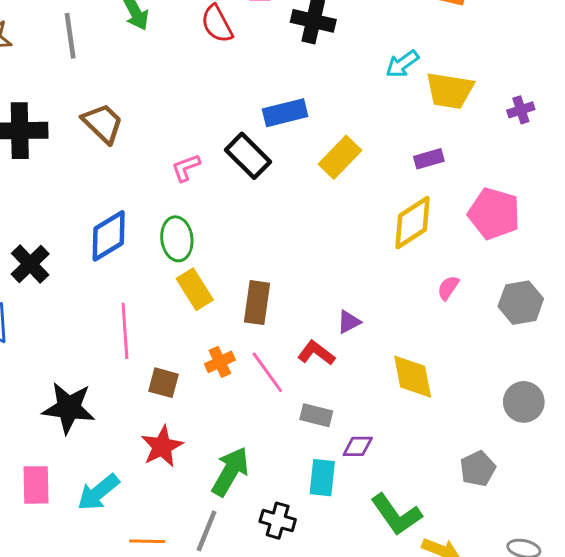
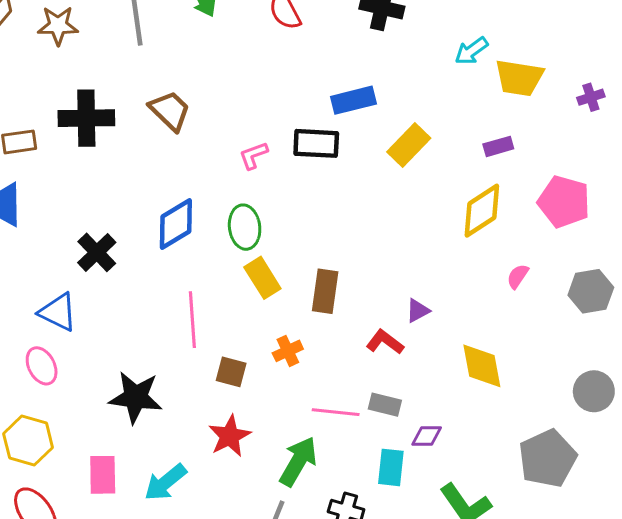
black rectangle: (248, 156) -> (316, 143), turned -42
pink line: (267, 372) -> (336, 412), moved, turned -48
gray pentagon: (478, 469) -> (548, 458), size x1.6

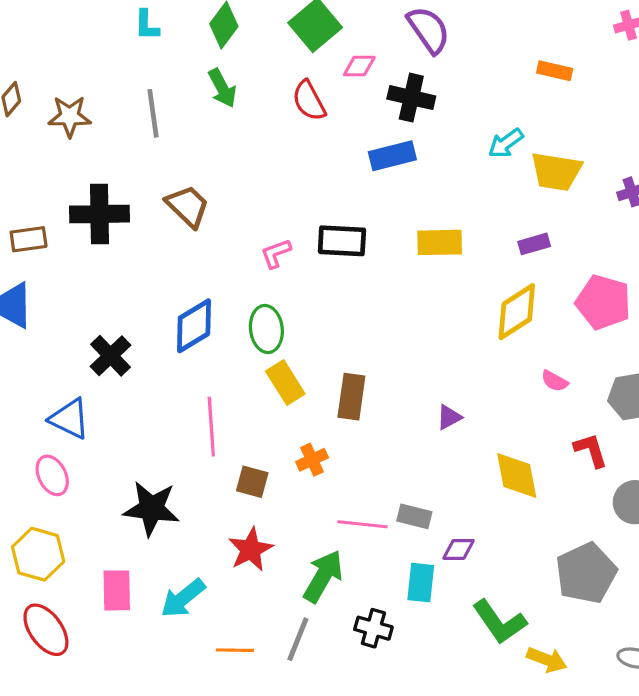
blue rectangle: (354, 100) -> (392, 156), moved
yellow rectangle: (409, 145) -> (440, 242), turned 45
pink semicircle: (518, 276) -> (555, 381), turned -95
red L-shape: (385, 342) -> (591, 450), moved, turned 36

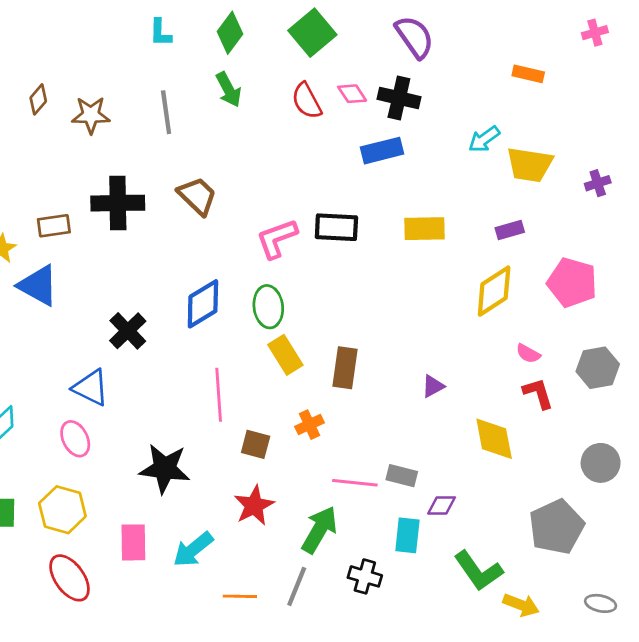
pink diamond: (359, 66) -> (352, 94), moved, turned 56
pink L-shape: (276, 253) -> (277, 239), size x1.5
red L-shape: (591, 450) -> (538, 393), moved

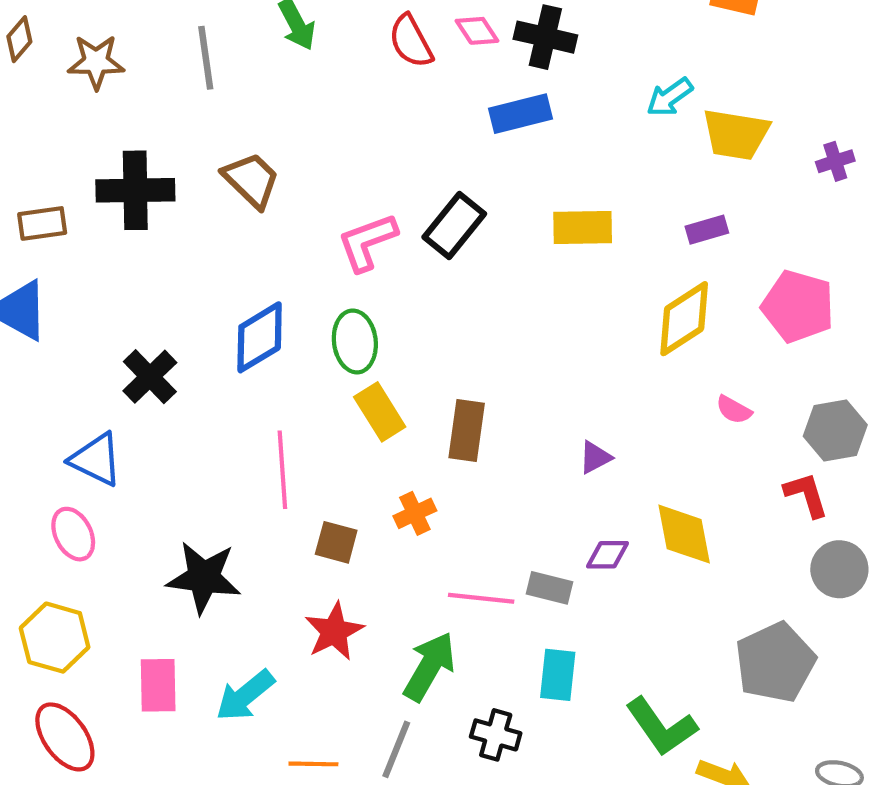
black rectangle: (336, 227) -> (454, 225), turned -54
red L-shape: (538, 393) -> (806, 495), moved
purple diamond: (442, 505) -> (607, 555), moved

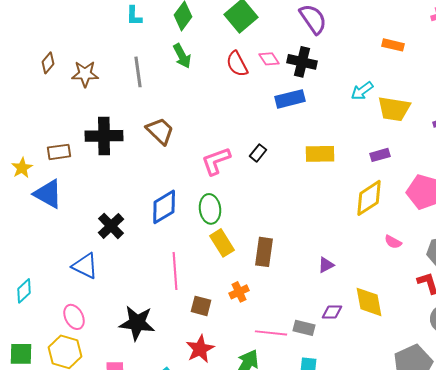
black rectangle: (454, 225) -> (258, 153), size x0.6
pink ellipse: (73, 534) -> (74, 317), moved

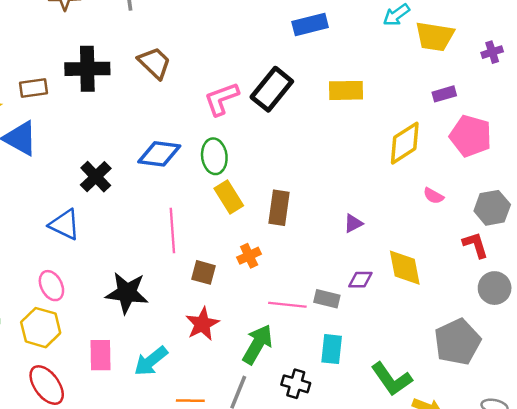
black rectangle: (258, 153) -> (272, 89), size x2.0
purple rectangle: (380, 155) -> (444, 94), moved
blue diamond: (164, 207) -> (159, 154), turned 39

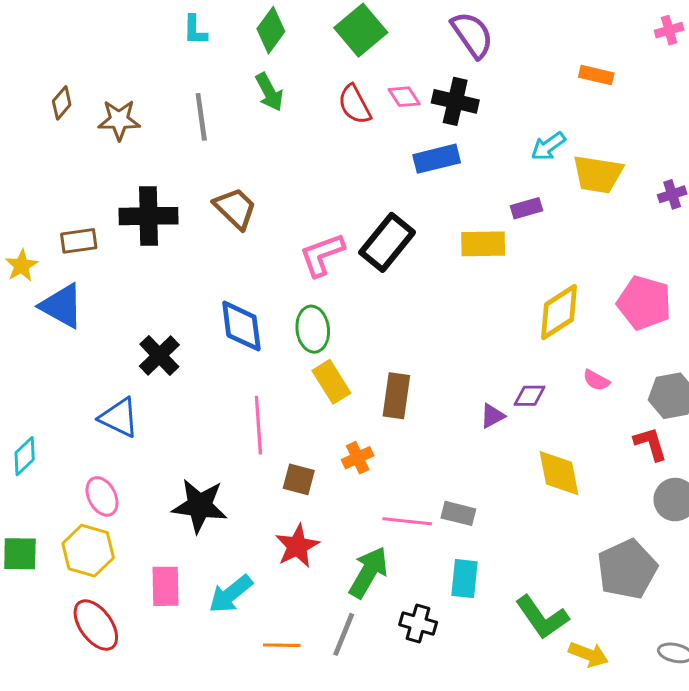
purple rectangle: (444, 94) -> (527, 208), moved
blue diamond: (159, 154) -> (241, 326), turned 75
purple diamond: (360, 280) -> (530, 396), moved

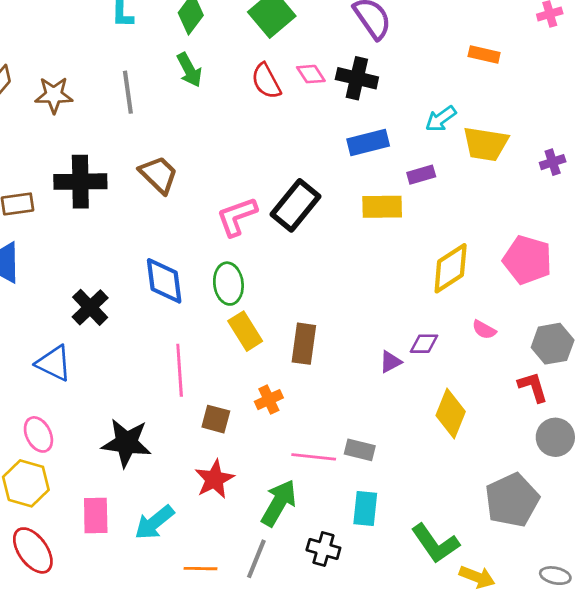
blue rectangle: (437, 159) -> (368, 142), moved
yellow diamond: (559, 473) -> (451, 414), turned 33

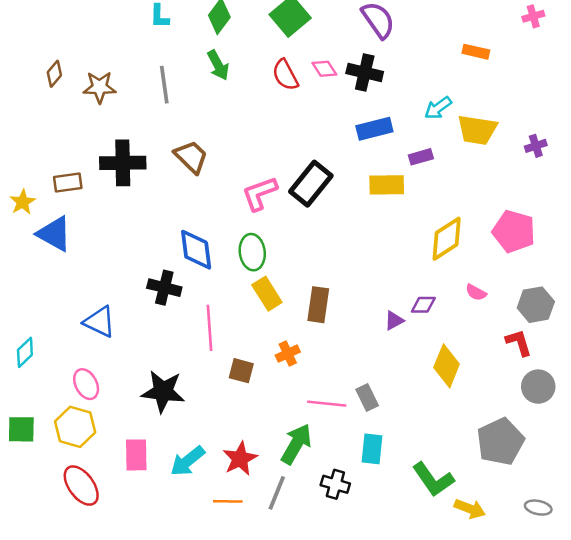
black cross: (90, 307) -> (164, 288), moved, turned -32
gray rectangle: (360, 450) -> (367, 398), turned 50
red star: (214, 479) -> (240, 459), moved

